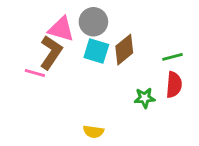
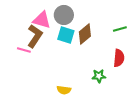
green line: (172, 57) -> (120, 29), moved
green star: (145, 98) -> (99, 76), moved

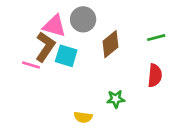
cyan square: (66, 35) -> (66, 56), moved
green star: (99, 76) -> (116, 99), moved

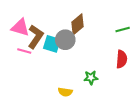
gray circle: (83, 19) -> (65, 40), moved
pink triangle: (54, 26) -> (20, 27), moved
brown diamond: (110, 44) -> (78, 24), moved

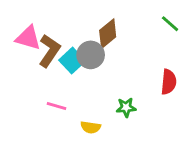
green line: (123, 29) -> (170, 24), moved, turned 56
cyan square: (52, 44) -> (72, 61), turned 30
pink line: (24, 51) -> (57, 106), moved

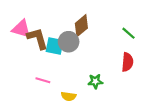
green line: (170, 24) -> (129, 33), moved
brown L-shape: (49, 51) -> (37, 39), turned -50
cyan square: (72, 61) -> (55, 46), turned -36

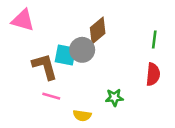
pink triangle: (21, 29) -> (23, 20), moved
green line: (129, 33) -> (154, 40), turned 56
brown L-shape: (37, 39) -> (45, 67), moved

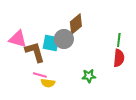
pink triangle: (23, 20) -> (18, 39), moved
green line: (154, 40) -> (119, 40), moved
yellow semicircle: (82, 116) -> (48, 83), moved

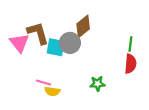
pink triangle: (18, 39) -> (19, 43), turned 36
brown L-shape: (35, 52) -> (38, 33), moved

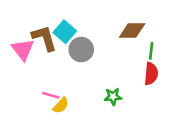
brown diamond: (83, 26) -> (132, 30), moved, turned 40
cyan square: (56, 47) -> (65, 32), moved, turned 30
yellow semicircle: (52, 91) -> (61, 105), turned -56

